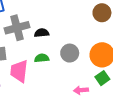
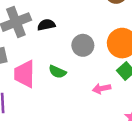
green semicircle: (42, 58) -> (57, 72), moved, turned -144

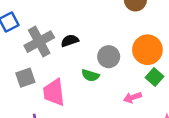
green semicircle: (57, 72) -> (90, 75), moved

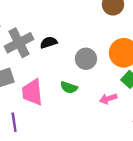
green semicircle: (90, 75) -> (69, 87), moved

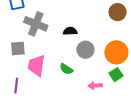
black semicircle: (49, 42) -> (70, 31), moved
gray cross: (19, 43) -> (36, 24), turned 35

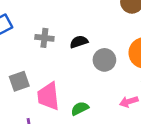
gray cross: (36, 24) -> (44, 38), moved, size x0.6
green semicircle: (66, 69) -> (80, 108), moved, turned 136

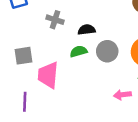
green semicircle: (80, 108) -> (79, 51), moved

